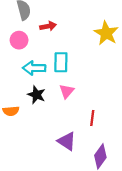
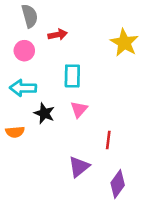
cyan arrow: (34, 68) -> (23, 88), moved
purple triangle: (67, 141) -> (79, 167), turned 48

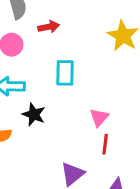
pink triangle: (79, 109) -> (99, 117), moved

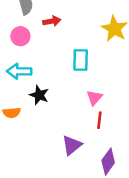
cyan rectangle: (65, 73) -> (81, 60), moved

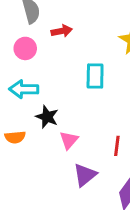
pink triangle: (94, 98) -> (69, 140), moved

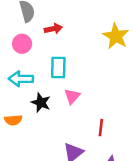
cyan rectangle: (95, 76) -> (58, 68), moved
pink triangle: (69, 140) -> (72, 96), moved

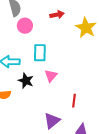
red arrow: (53, 29) -> (57, 15), moved
pink circle: (22, 44) -> (25, 26), moved

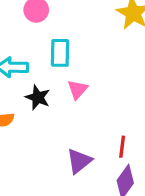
red line: (74, 101) -> (122, 147), moved

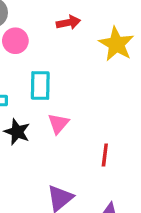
red line: (122, 147) -> (105, 155), moved

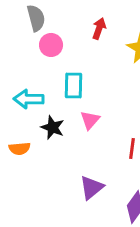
red arrow: (68, 23) -> (99, 28), turned -60

